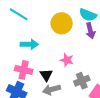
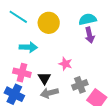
cyan semicircle: (88, 15) -> (88, 19), turned 144
yellow circle: (62, 23) -> (49, 23), moved

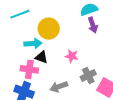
cyan line: (18, 17) -> (20, 14), turned -48
yellow circle: (49, 23) -> (49, 29), moved
black triangle: (44, 78) -> (41, 57), moved, turned -32

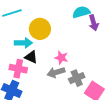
purple arrow: (93, 25) -> (94, 23), moved
gray arrow: (59, 87) -> (56, 72), moved

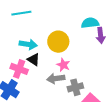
yellow circle: (40, 29) -> (58, 42), moved

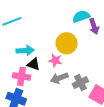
yellow circle: (58, 42) -> (67, 43), moved
pink star: (63, 65) -> (55, 60), moved

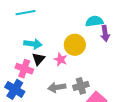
black triangle: (34, 64) -> (38, 59), turned 40
gray arrow: (59, 78) -> (57, 87), moved

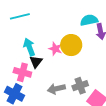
cyan arrow: (33, 44) -> (29, 47), turned -114
pink star: (60, 59) -> (55, 49), moved

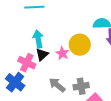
pink star: (55, 49) -> (62, 53), moved
gray arrow: (56, 89) -> (57, 85), turned 42

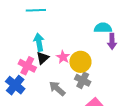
yellow circle: (80, 45) -> (80, 62), moved
gray cross: (81, 86) -> (83, 80), moved, turned 35

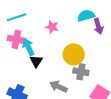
pink star: (63, 57) -> (52, 27), moved
pink cross: (27, 66) -> (16, 39), moved

